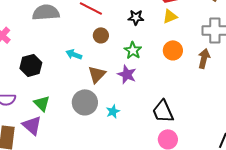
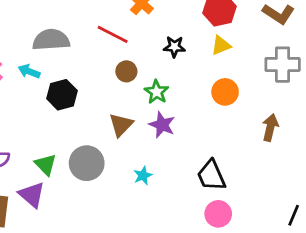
green star: (133, 50) -> (157, 92), moved
cyan arrow: (74, 54) -> (29, 71), moved
brown arrow: (204, 58) -> (270, 128), moved
black hexagon: (31, 65) -> (62, 95), moved
gray circle: (85, 102) -> (87, 163), moved

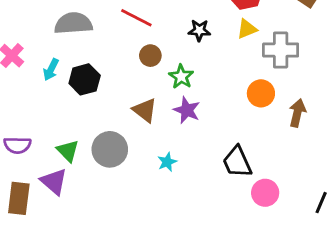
gray cross: (283, 65) -> (281, 50), moved
cyan arrow: (29, 71) -> (51, 70), moved, turned -85
orange circle: (225, 92) -> (261, 93), moved
brown triangle: (121, 125) -> (145, 110), turned -36
pink circle: (218, 214) -> (265, 193), moved

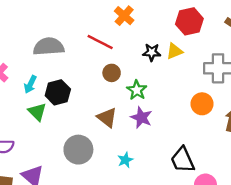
yellow triangle: (247, 29) -> (175, 51), moved
green triangle: (68, 151) -> (37, 112), moved

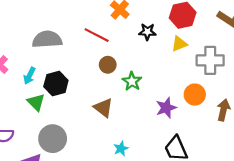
yellow triangle: (175, 51) -> (179, 44), moved
black star: (152, 52) -> (147, 32), moved
purple star: (141, 118) -> (166, 108), moved, turned 30
gray circle: (78, 150) -> (53, 139), moved

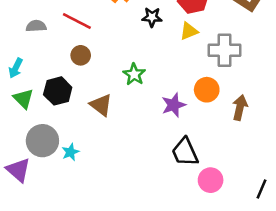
red line: (97, 35) -> (77, 21), moved
gray semicircle: (47, 39) -> (36, 26), size x0.6
brown circle: (108, 65) -> (81, 55), moved
black hexagon: (56, 84) -> (58, 91), moved
cyan star: (121, 149) -> (70, 152), moved

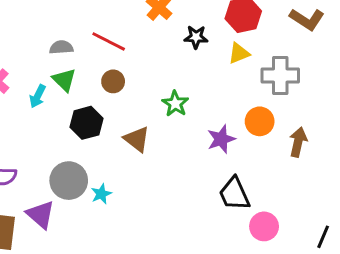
green triangle: (23, 99) -> (64, 80), moved

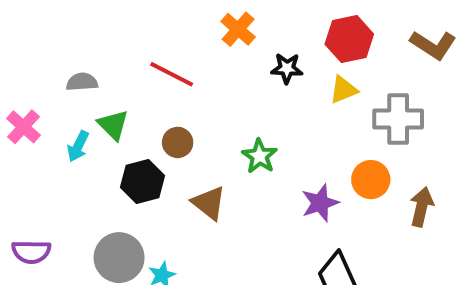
gray semicircle: (61, 47) -> (82, 82), moved
brown circle: (113, 81) -> (178, 142), moved

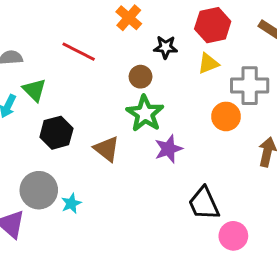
brown circle: (178, 142) -> (141, 77), moved
green star: (260, 156) -> (145, 114), size x1.4
orange circle: (371, 180) -> (226, 116), moved
purple star: (320, 203) -> (169, 149), moved

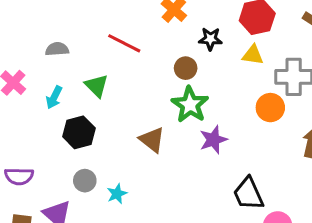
yellow triangle: (208, 63) -> (253, 55), turned 30
green triangle: (34, 90) -> (96, 86), moved
black hexagon: (56, 133) -> (79, 132), moved
gray circle: (39, 190) -> (85, 181), size x0.6

